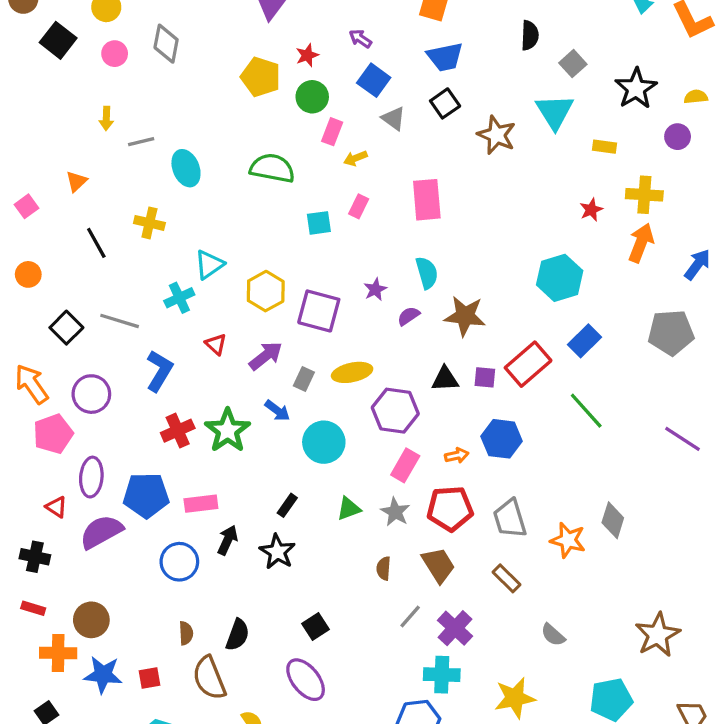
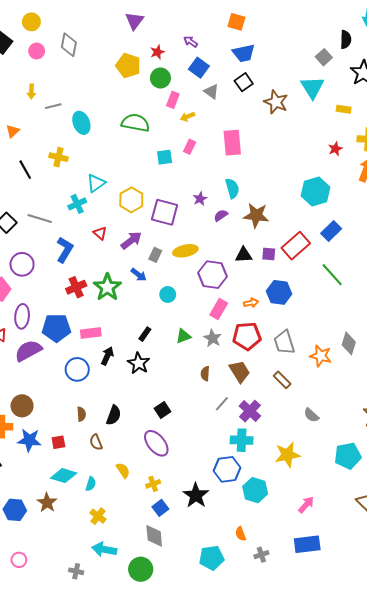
black semicircle: (530, 35) -> (346, 40), moved
cyan circle: (324, 442) -> (168, 294), size x0.6
brown semicircle: (209, 678) -> (96, 442), size x0.6

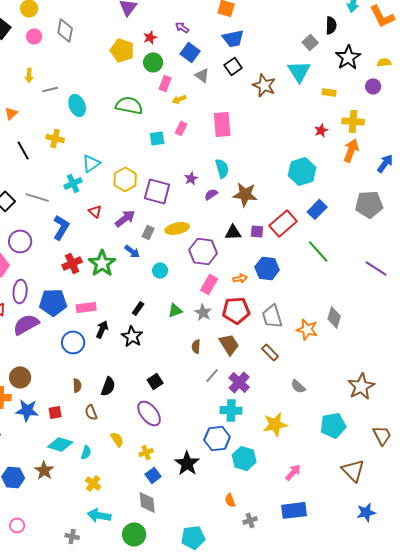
cyan pentagon: (211, 558) -> (193, 537), moved

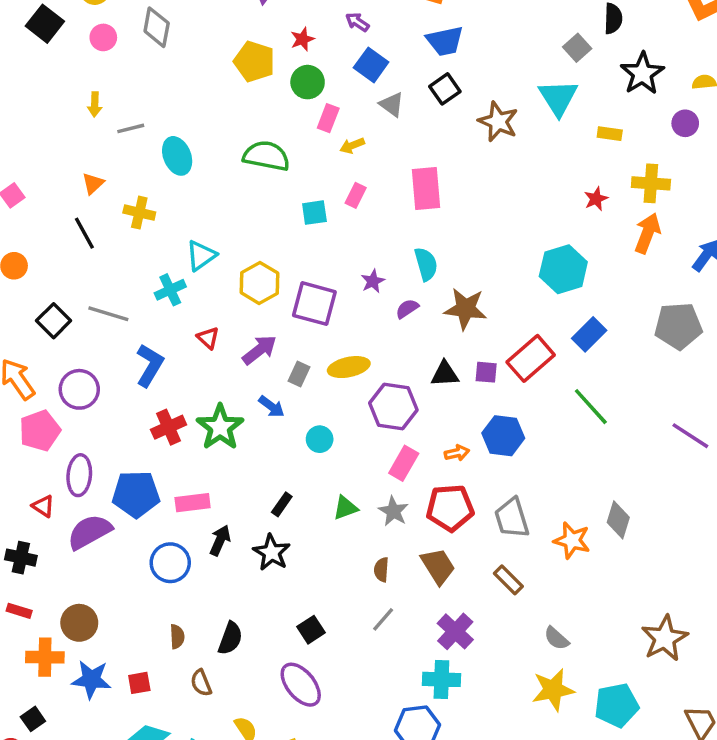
orange triangle: (11, 113) -> (93, 183), moved
gray line: (212, 375) -> (383, 619), moved
yellow star: (275, 424) -> (553, 690), moved

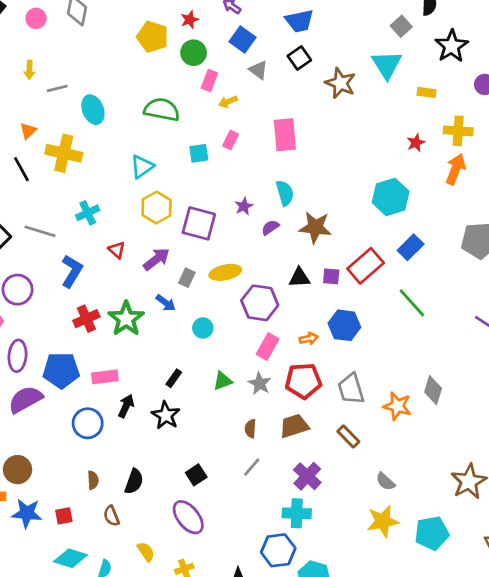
yellow cross: (139, 213) -> (64, 153), size x1.5
cyan triangle: (201, 255) -> (142, 167), moved
brown trapezoid: (438, 566) -> (294, 426), turned -76

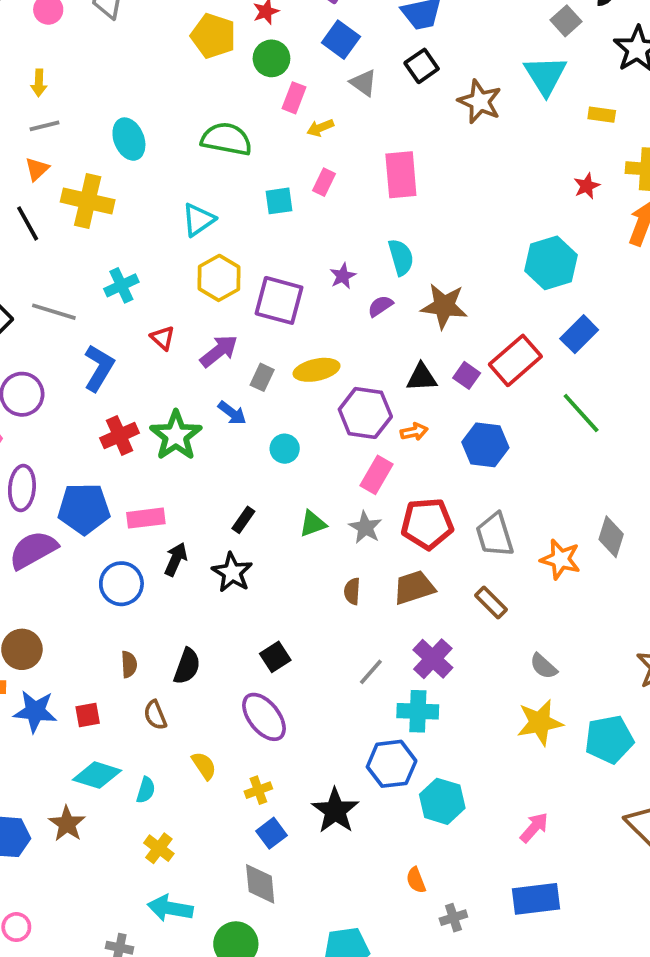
gray line: (57, 88) -> (44, 126), moved
purple square: (331, 276) -> (467, 375), turned 30
orange arrow: (309, 339) -> (414, 432), moved
gray line: (252, 467) -> (371, 672), moved

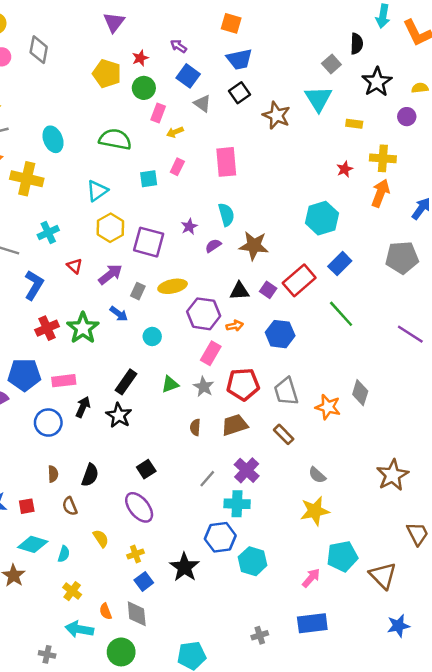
black rectangle: (243, 520) -> (126, 382), size x1.5
cyan pentagon: (609, 739) -> (342, 556), moved
orange semicircle: (416, 880) -> (106, 611), moved

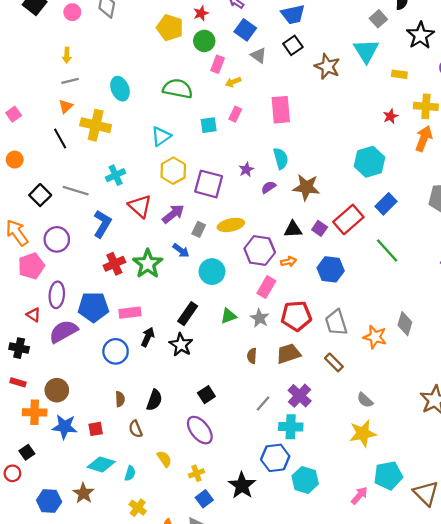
red triangle: (75, 266) -> (140, 206), size x1.6
cyan circle: (152, 336) -> (212, 272), size x1.5

